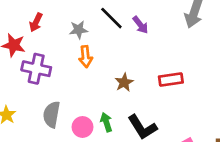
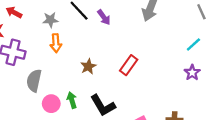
red arrow: (36, 22) -> (14, 12), turned 91
red rectangle: (171, 79) -> (129, 65), turned -48
gray semicircle: (52, 114) -> (34, 81), moved

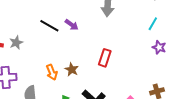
gray star: (50, 20) -> (16, 43), moved
orange arrow: (56, 43) -> (52, 72), moved

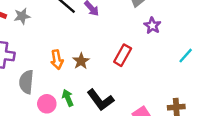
cyan line: (153, 24) -> (186, 56), moved
purple star: (159, 47) -> (152, 26), moved

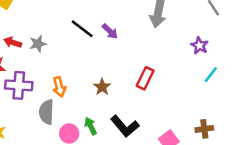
purple star: (152, 26) -> (200, 46), moved
orange arrow: (57, 60) -> (59, 87), moved

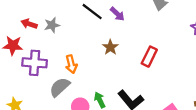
brown star: (102, 87) -> (110, 47), moved
gray semicircle: (46, 112) -> (60, 87), turned 45

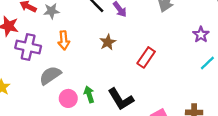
orange arrow: (71, 64) -> (64, 40), moved

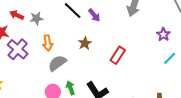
purple cross: (28, 47) -> (18, 49), turned 30
gray semicircle: (50, 75) -> (57, 63), moved

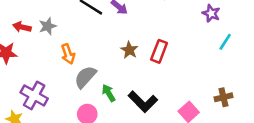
brown star: (85, 43) -> (129, 50), moved
purple cross: (18, 49) -> (34, 95), moved
green arrow: (70, 88) -> (109, 93), moved

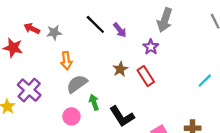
purple star: (211, 13) -> (151, 47), moved
red rectangle: (159, 51) -> (146, 76), turned -66

